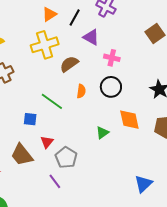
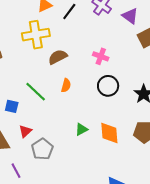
purple triangle: (91, 37) -> (130, 16), moved
black circle: (111, 87) -> (108, 86), moved
orange diamond: (129, 120) -> (109, 133), moved
purple line: (55, 181) -> (16, 171), moved

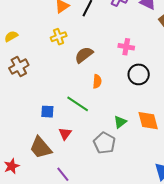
yellow cross: (36, 35) -> (59, 37), size x0.6
green line: (36, 92) -> (78, 104), moved
gray pentagon: (42, 149) -> (104, 143), moved

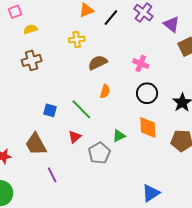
orange diamond: (148, 121) -> (148, 127), moved
red triangle: (65, 134) -> (75, 137), moved

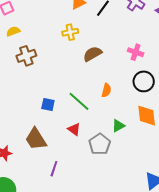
yellow semicircle: (30, 29) -> (13, 31), moved
orange semicircle: (105, 91) -> (106, 90), moved
red triangle: (75, 137) -> (74, 129), turned -40
purple line: (52, 175) -> (54, 169), turned 49

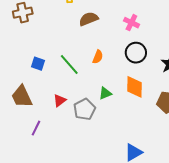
red triangle: (74, 129) -> (60, 100), moved, turned 40

